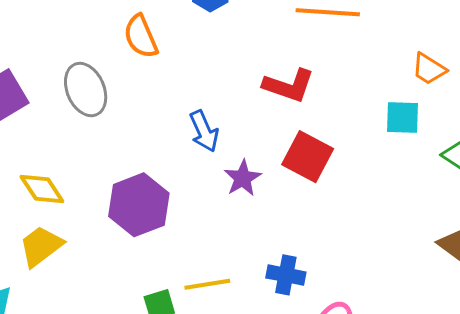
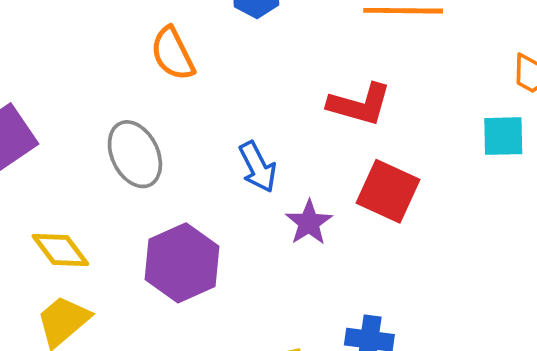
gray ellipse: (86, 90) -> (135, 154), moved

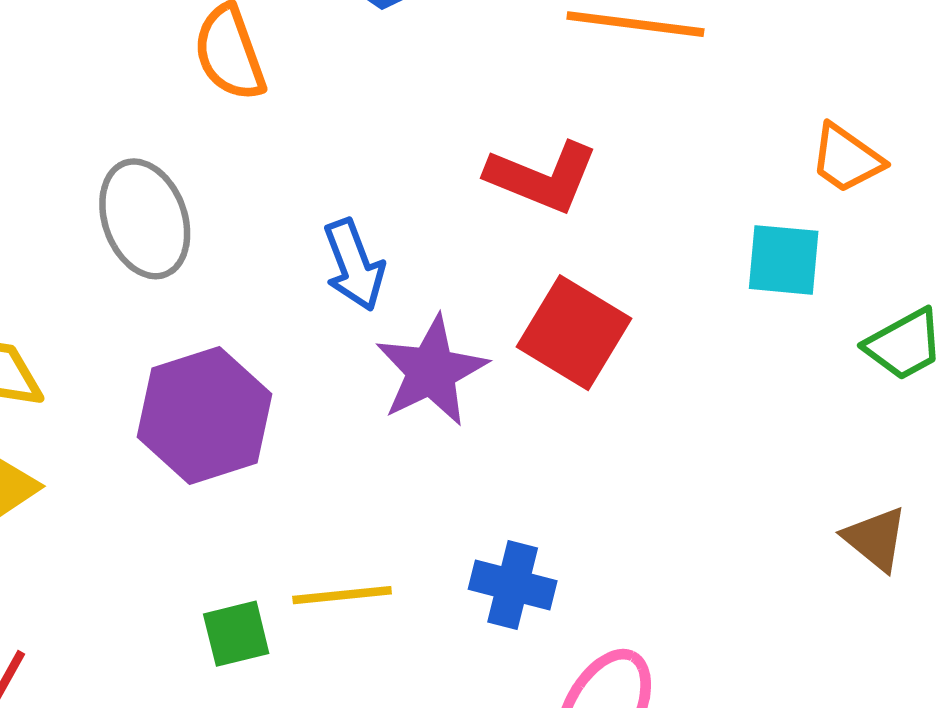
purple star: (309, 223) -> (431, 371), size x1.4

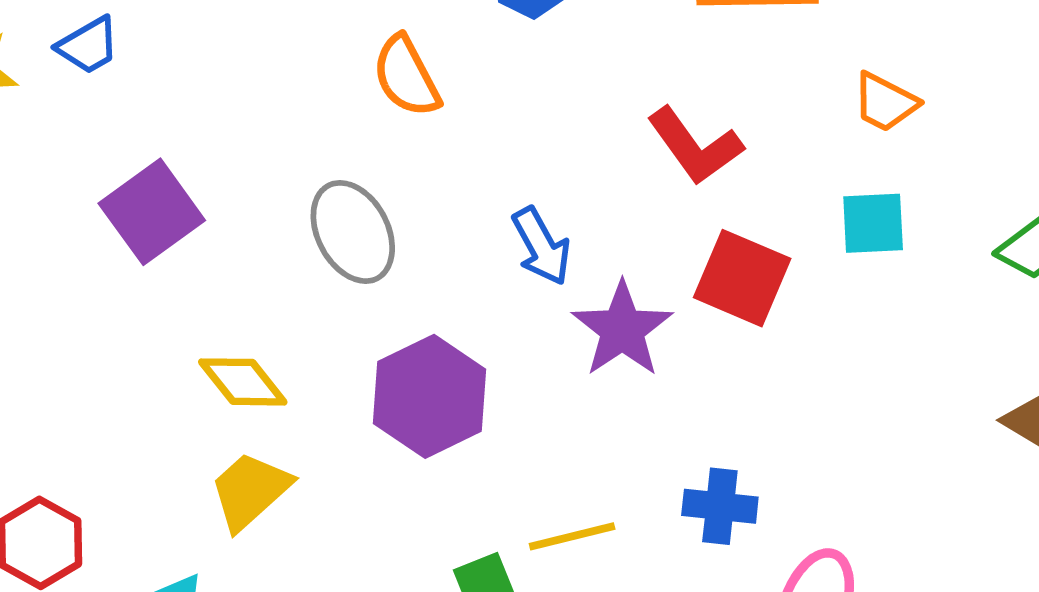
orange trapezoid: (847, 159) -> (885, 102), moved
red L-shape: (542, 177) -> (695, 146), turned 40
cyan square: (784, 260) -> (873, 223), moved

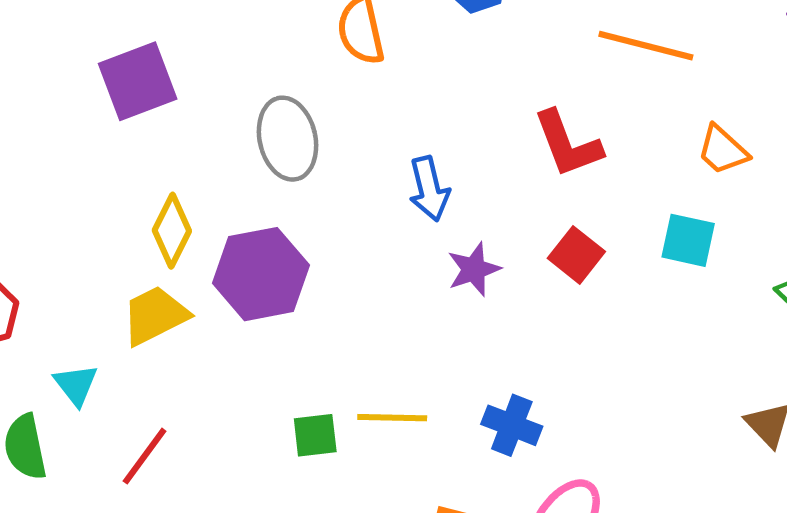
red square: (742, 278) -> (576, 255), size x0.7
purple star: (622, 329) -> (474, 269), size x0.7
yellow diamond: (243, 382) -> (172, 231), turned 50
purple hexagon: (430, 396) -> (261, 274), moved

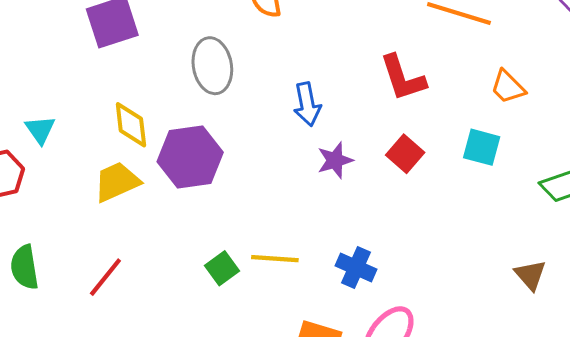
yellow diamond: (172, 231) -> (131, 125), turned -36
cyan triangle: (76, 385) -> (40, 130), moved
green square: (315, 435) -> (222, 268), turned -32

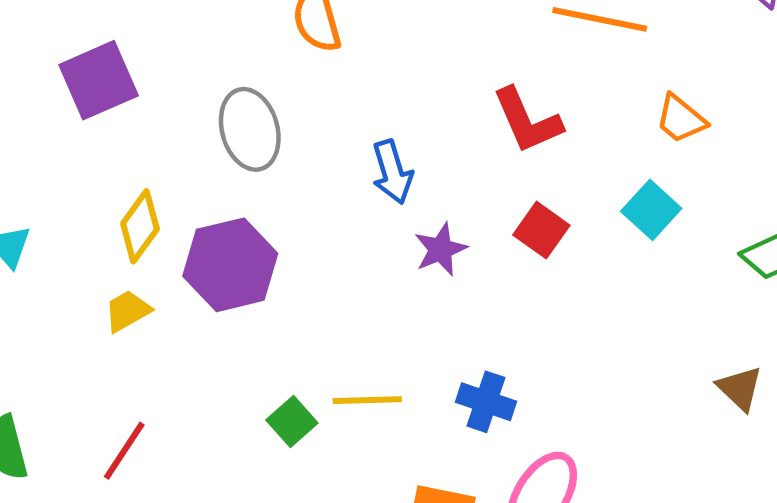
yellow diamond: (131, 125) -> (140, 226), turned 48
cyan square: (482, 147) -> (651, 210), turned 33
yellow trapezoid: (117, 182) -> (127, 311), size x0.7

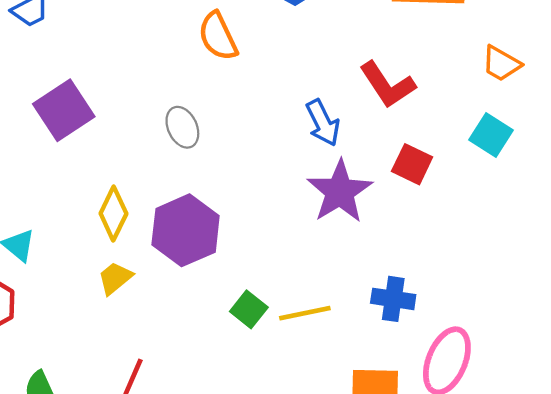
gray ellipse: (250, 129) -> (182, 127), size x0.7
blue arrow: (392, 172) -> (323, 123), moved
purple star: (441, 249) -> (340, 192), size x1.6
green square: (292, 421) -> (249, 309), moved

